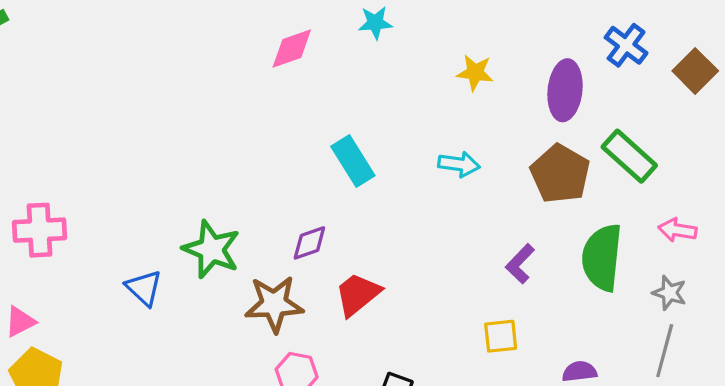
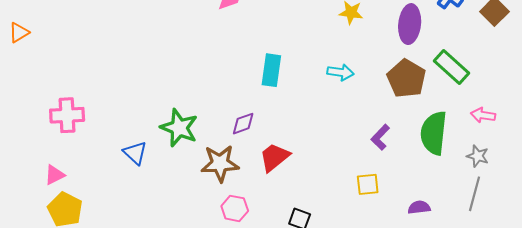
cyan rectangle: (353, 161) -> (271, 70), turned 40

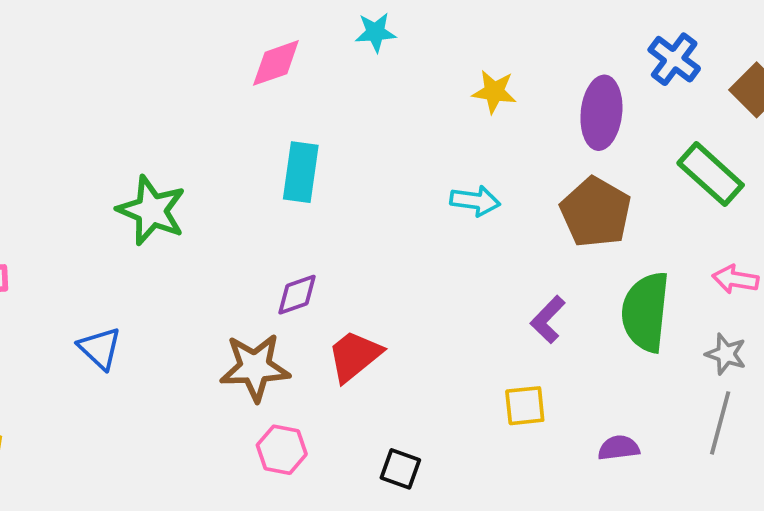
green rectangle: (452, 67) -> (711, 174), moved
cyan rectangle: (271, 70) -> (301, 172), moved
green star: (179, 128) -> (151, 210), moved

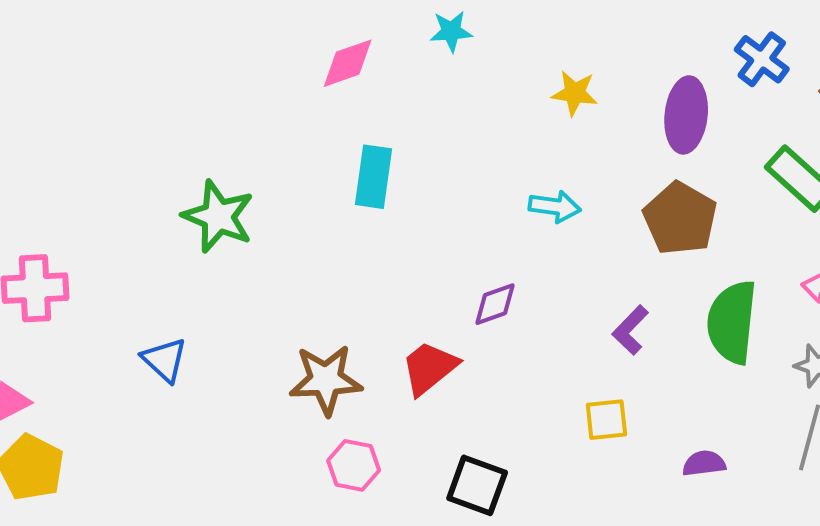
purple diamond: (297, 295) -> (495, 304), moved
black square: (400, 469) -> (477, 485), size x1.4

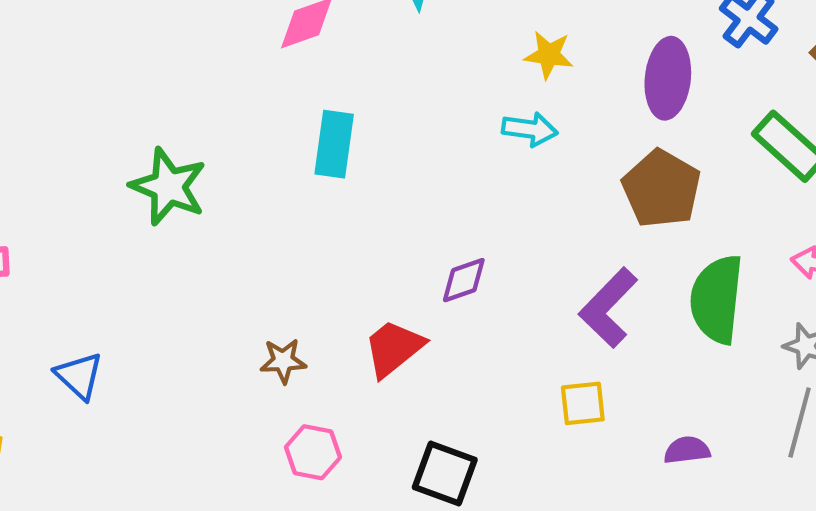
cyan arrow: (555, 207) -> (530, 129), moved
purple L-shape: (630, 330) -> (608, 308), size x1.5
blue triangle: (164, 360) -> (79, 376), moved
brown star: (326, 380) -> (283, 361), size x0.6

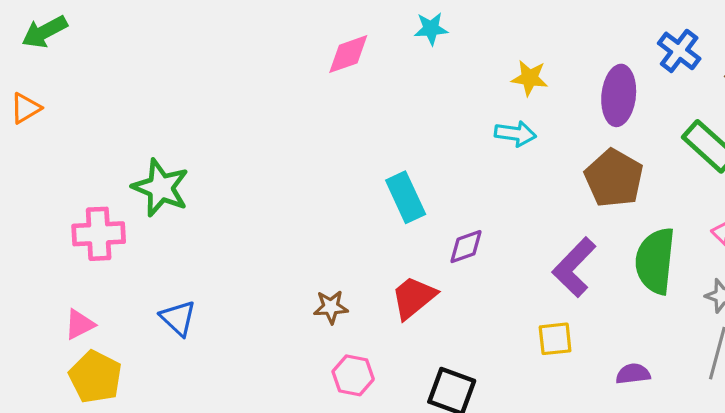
cyan rectangle: (334, 144) -> (406, 197), moved, turned -33
green star: (168, 187) -> (161, 188), moved

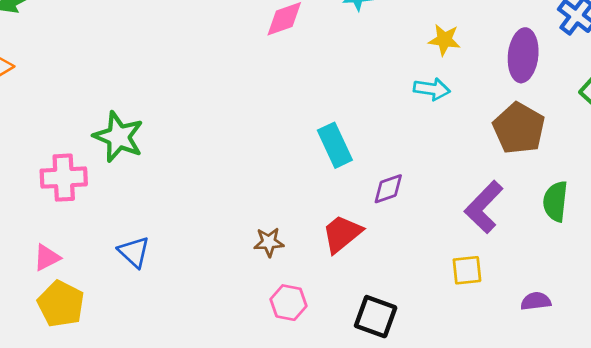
green semicircle: (655, 261) -> (555, 201), size x0.7

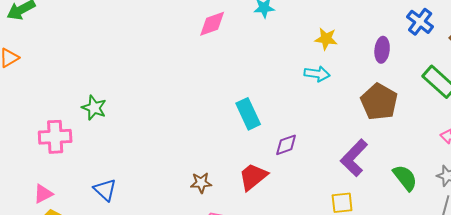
purple ellipse: (523, 55) -> (382, 50), size x0.7
green star: (119, 137) -> (94, 108), size x0.7
green semicircle: (555, 201) -> (405, 178), moved, turned 136

